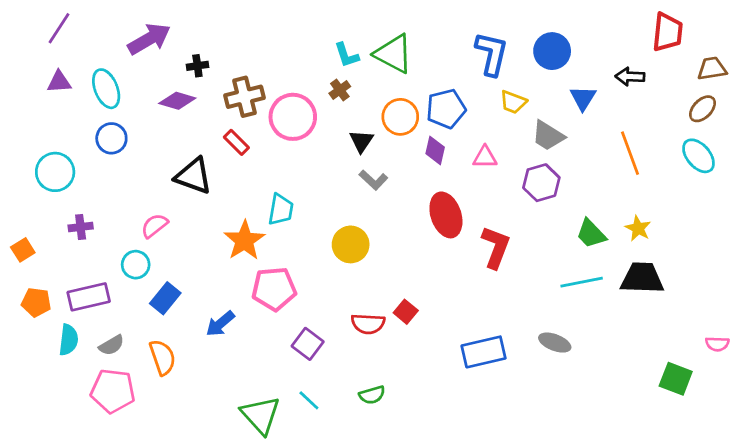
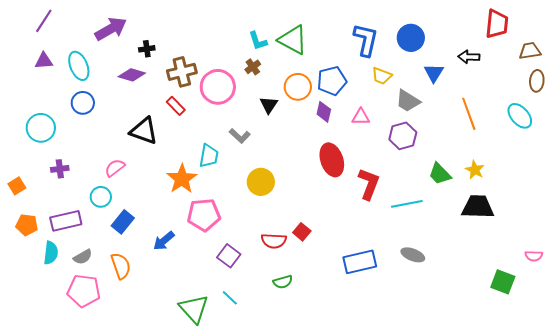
brown ellipse: (703, 109) -> (537, 81), moved, turned -40
gray L-shape: (373, 180) -> (240, 136), moved
cyan line: (582, 282) -> (407, 204), moved
green semicircle: (372, 395) -> (283, 282), moved

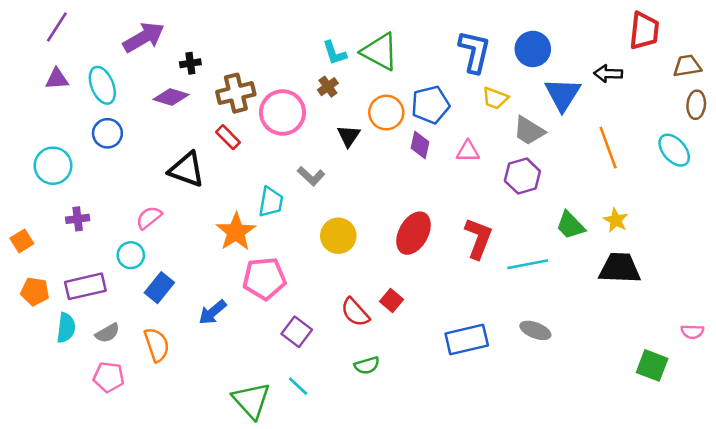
blue triangle: (434, 73) -> (563, 94), size x1.4
red ellipse: (332, 160) -> (414, 233), moved, turned 48
red semicircle: (274, 241) -> (355, 312), turned 45
pink pentagon: (84, 291) -> (109, 377), size x0.7

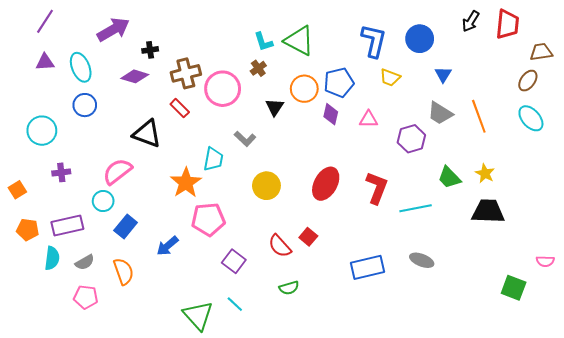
black arrow: (608, 74) -> (471, 21), moved, turned -60
blue triangle: (563, 94) -> (443, 74), size x0.6
brown ellipse: (696, 105) -> (528, 81), moved, turned 30
gray trapezoid: (529, 131) -> (440, 113), moved
pink semicircle: (149, 218) -> (117, 171), size x1.4

